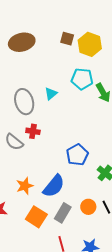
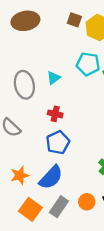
red cross: (33, 131) -> (55, 114), moved
blue pentagon: (77, 155) -> (58, 142), moved

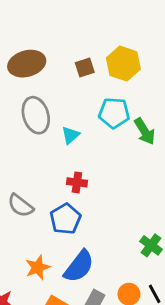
brown square: (74, 20) -> (85, 68), moved, turned -32
gray ellipse: (24, 85) -> (36, 115), moved
blue pentagon: (58, 142) -> (65, 219), moved

